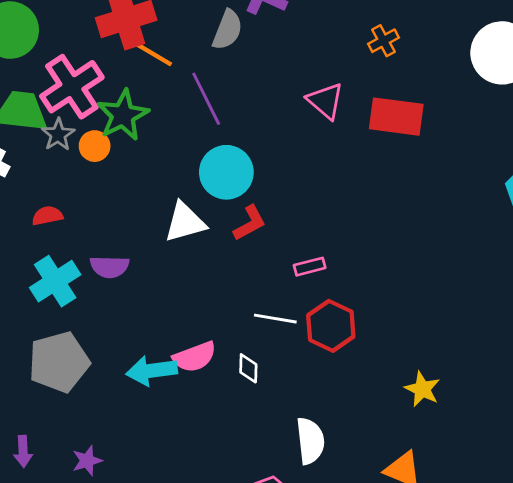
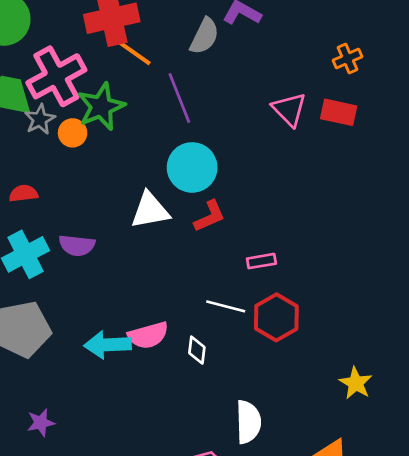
red rectangle: (396, 117) -> (339, 112), moved, size x0.7

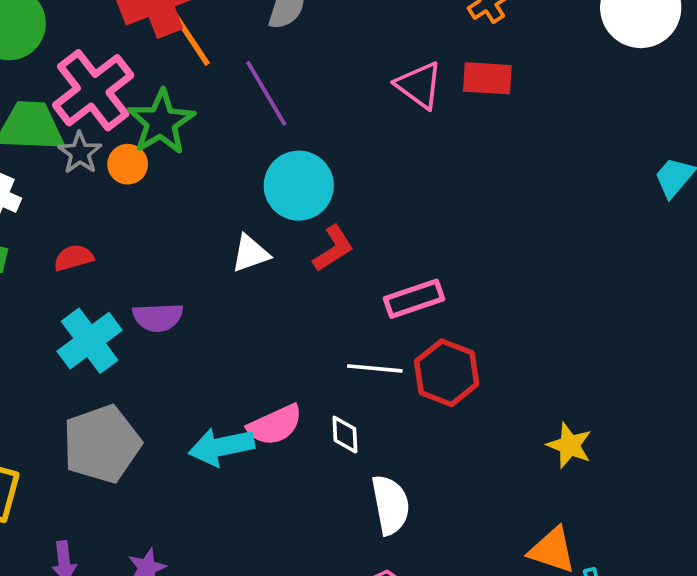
orange line: (132, 51) -> (191, 39), turned 30
white triangle: (150, 210) -> (250, 253), size x0.7
pink rectangle: (261, 261) -> (414, 299), size x1.4
white semicircle: (248, 422) -> (390, 505), moved

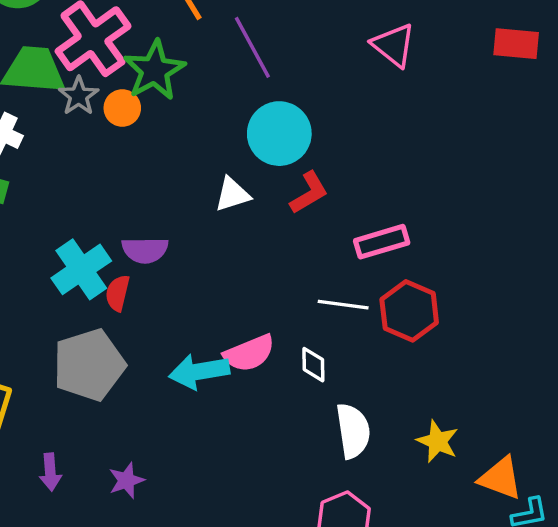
red rectangle: (487, 78) -> (516, 44), moved
red semicircle: (74, 258) -> (118, 293), moved, turned -63
yellow star: (570, 445) -> (438, 441), moved

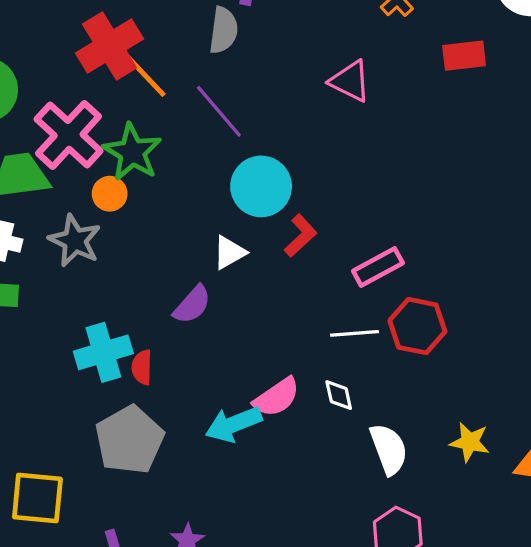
gray star: (79, 96) -> (75, 241), moved, size x1.4
purple semicircle: (145, 250) -> (192, 305), moved, turned -36
cyan cross: (81, 269) -> (103, 352), turned 30

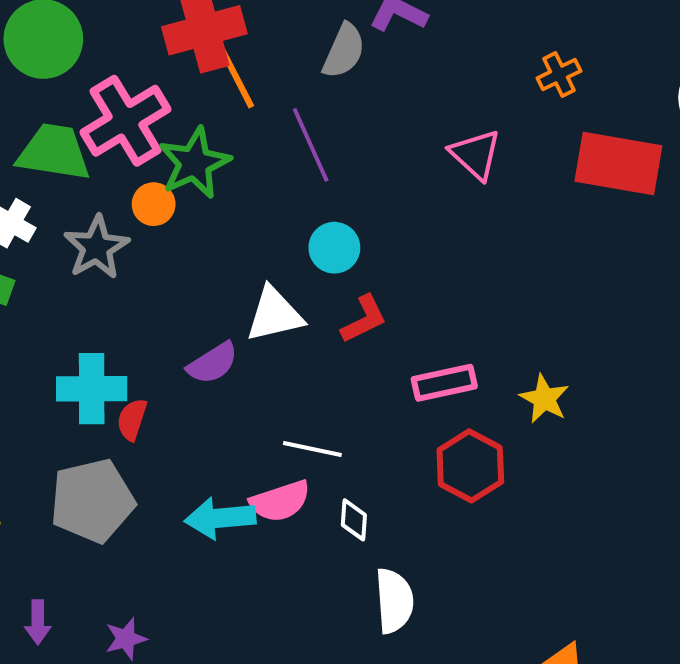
red rectangle: (464, 56) -> (618, 164), size x1.6
cyan circle: (261, 186) -> (334, 248), size x0.7
white triangle: (229, 252) -> (274, 315), size x1.4
white line: (355, 333) -> (312, 449), moved
yellow star: (470, 442) -> (544, 399), moved

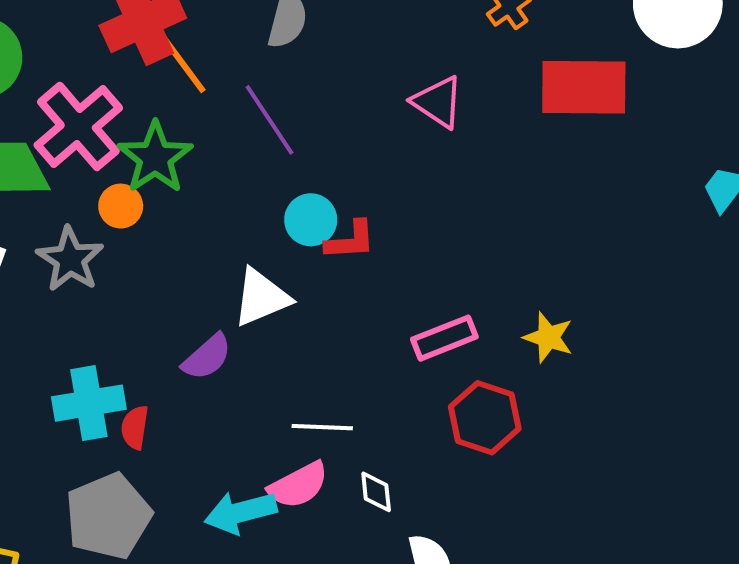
red L-shape: (364, 319) -> (350, 240), moved, turned 32

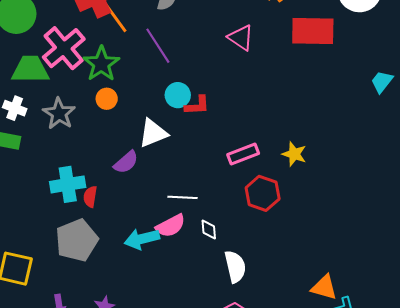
orange circle: (121, 206) -> (107, 99), moved

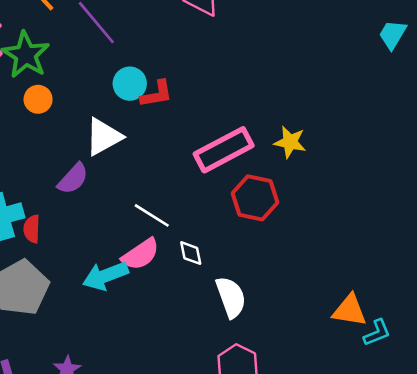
pink rectangle: (243, 154) -> (224, 150), size x1.4
white line: (182, 197) -> (152, 215), turned 36

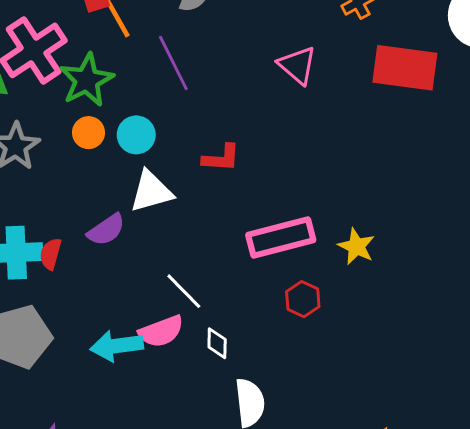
cyan circle: (130, 84) -> (136, 135), moved
red hexagon: (255, 198) -> (303, 299), size x0.7
red semicircle: (32, 229) -> (51, 254), moved

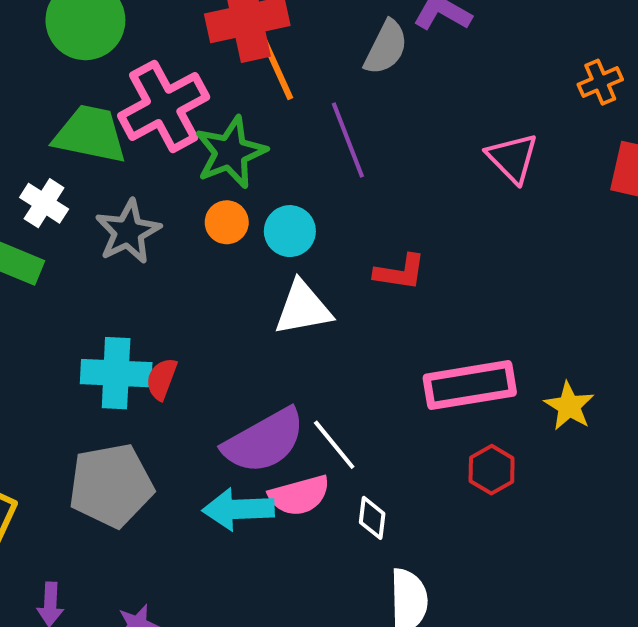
purple semicircle: (106, 230) -> (264, 441), moved, size x1.6

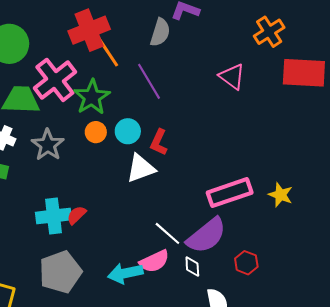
orange cross: (600, 82) -> (269, 32), size x1.4
red L-shape: (400, 272) -> (159, 142), moved, turned 116
red semicircle: (162, 379) -> (76, 215), turned 35
purple semicircle: (264, 441) -> (206, 236), moved
red hexagon: (492, 470) -> (246, 263), moved

